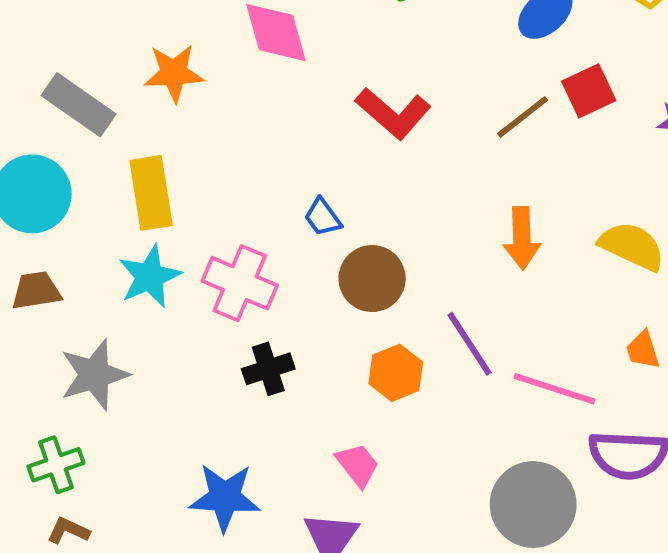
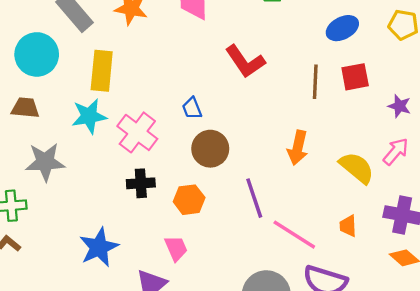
brown line: (523, 117) -> (315, 82), turned -64
orange hexagon: (396, 373) -> (189, 200), moved
blue star: (225, 497) -> (99, 247), turned 30

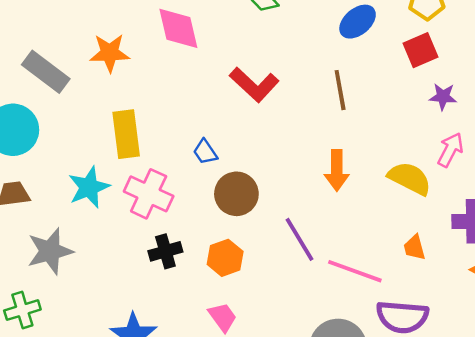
yellow rectangle: (102, 71) -> (126, 134), moved
red square: (355, 77) -> (420, 50), moved

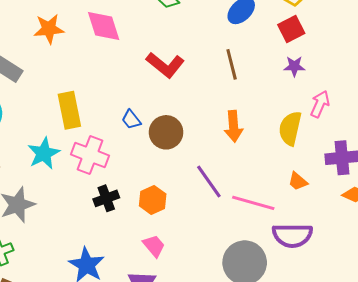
orange star: (110, 53) -> (49, 29), moved
purple star: (443, 97) -> (294, 66), moved
yellow semicircle: (410, 178) -> (290, 128), turned -100
brown circle: (236, 194) -> (166, 132), moved
orange trapezoid: (414, 247) -> (298, 181), turned -30

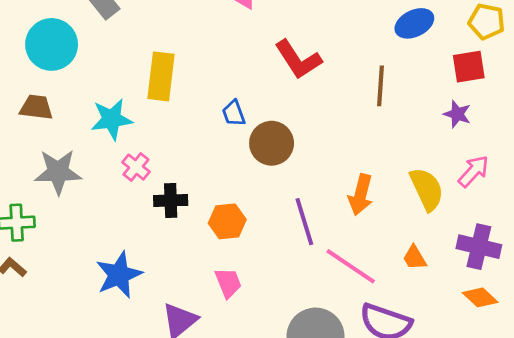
orange arrow: (234, 126) -> (361, 195), moved
yellow semicircle: (290, 128) -> (427, 189), turned 124
pink cross: (90, 155) -> (136, 167), moved, size x0.6
pink trapezoid: (154, 246) -> (228, 283), moved

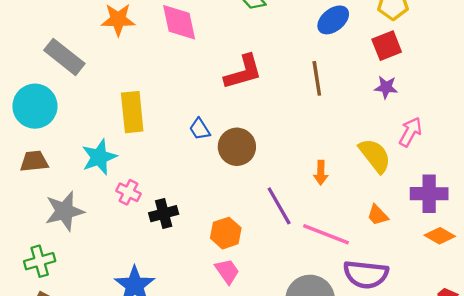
red L-shape: (298, 60) -> (243, 72), turned -60
orange arrow: (361, 195) -> (321, 173), size x0.7
orange hexagon: (227, 221) -> (226, 233), moved

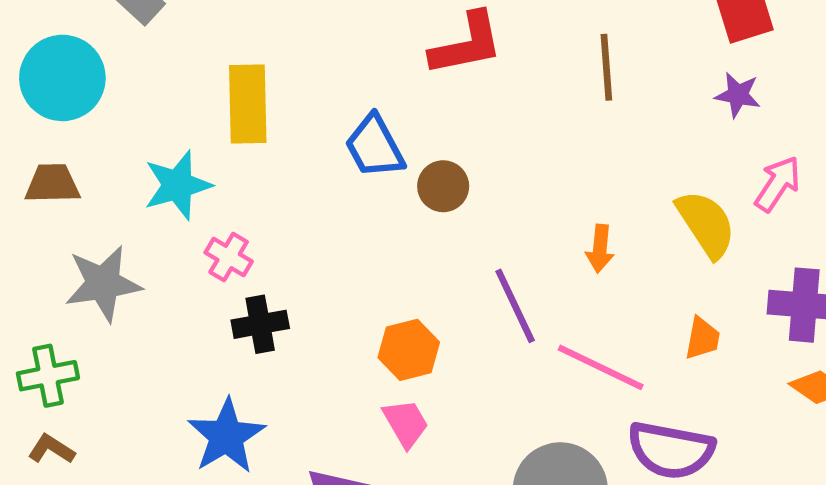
blue trapezoid: (200, 129) -> (375, 147), size x1.5
brown circle: (237, 147) -> (443, 186), size x0.7
black cross: (164, 214) -> (260, 324), moved
orange trapezoid: (378, 215) -> (702, 338), turned -130

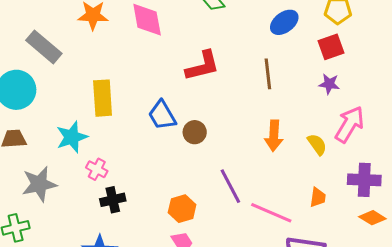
pink arrow: (778, 184) -> (350, 124), size x1.4
yellow semicircle: (706, 224) -> (317, 144), size x0.7
orange arrow: (600, 249) -> (274, 136), moved, size x1.4

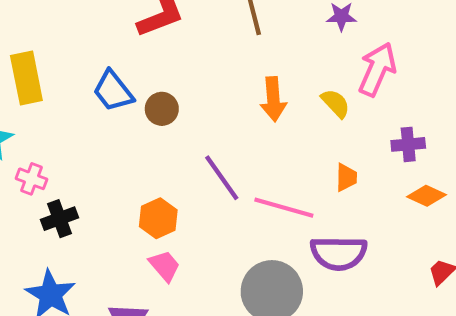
purple cross: (364, 180) -> (408, 144), size x0.7

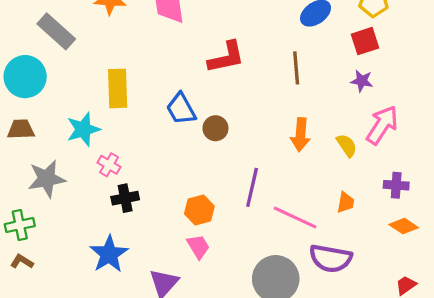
purple line: (222, 178) -> (252, 187), turned 39

